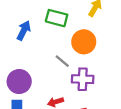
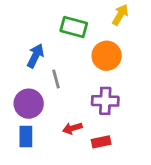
blue arrow: (24, 30) -> (35, 56), moved
gray line: (62, 61) -> (56, 79), moved, turned 35

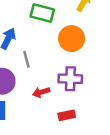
red arrow: (72, 128) -> (41, 92), moved

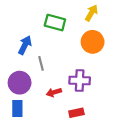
orange circle: (72, 39) -> (93, 42), moved

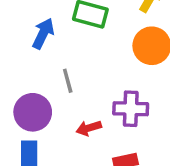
blue arrow: (25, 45) -> (43, 33), moved

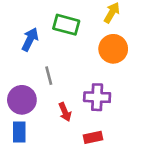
red arrow: (89, 128) -> (65, 112), turned -96

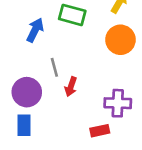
purple cross: (97, 97) -> (118, 103), moved
red arrow: (65, 112) -> (71, 87), moved, turned 42

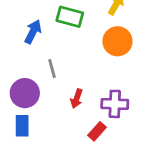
red arrow: (71, 87) -> (77, 99), moved
red rectangle: (100, 131) -> (97, 131), turned -36

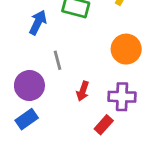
orange circle: (117, 41) -> (126, 49), moved
blue rectangle: (22, 126) -> (27, 119), turned 55

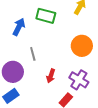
purple cross: (122, 97) -> (79, 80), turned 30

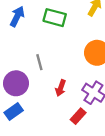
blue arrow: (19, 27) -> (17, 16), moved

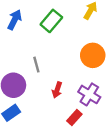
green rectangle: (55, 18) -> (51, 21), turned -65

